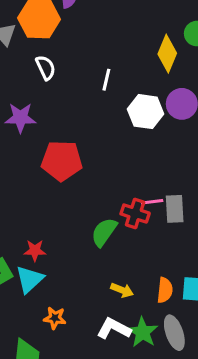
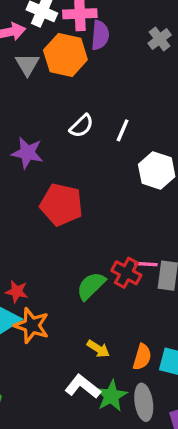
white semicircle: (46, 68) -> (82, 126), moved, turned 60
orange star: (55, 318) -> (32, 325), moved, size x1.5

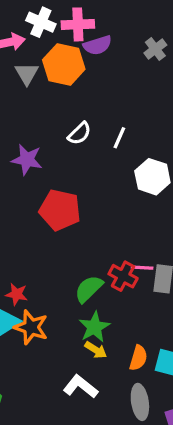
purple semicircle: (100, 35) -> (98, 45), turned 68
green star: (111, 396) -> (94, 327), moved

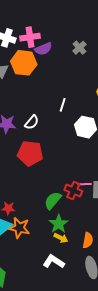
white semicircle: (79, 133) -> (32, 122), moved

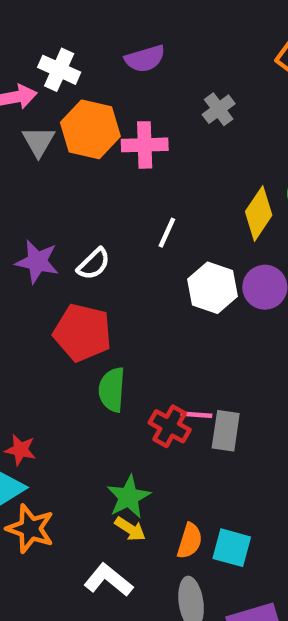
pink cross: (30, 37) -> (145, 145), moved
purple semicircle: (43, 49) -> (145, 59), moved
green semicircle: (53, 200) -> (112, 390), moved, turned -42
orange star: (19, 228) -> (30, 529), moved

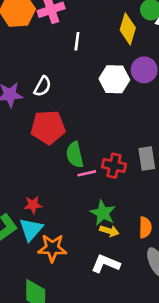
white line: (167, 233) -> (77, 41), moved
pink line: (196, 415) -> (87, 173), moved

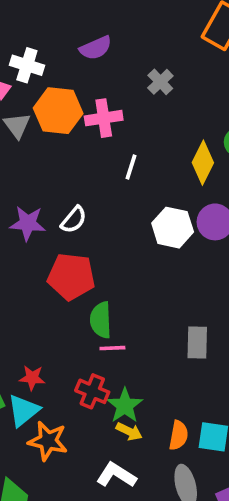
red cross: (114, 166) -> (92, 391), moved

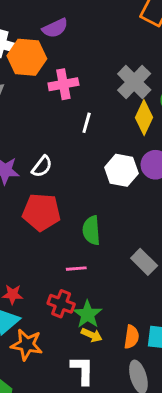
gray cross: (160, 82) -> (134, 82), moved, size x1.6
orange hexagon: (58, 111) -> (27, 57), moved
green semicircle: (101, 320) -> (91, 230), moved
gray rectangle: (197, 342) -> (144, 262), turned -45
white L-shape: (116, 475) -> (83, 370), turned 60

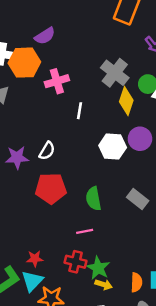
gray rectangle: (144, 262) -> (138, 199), moved

